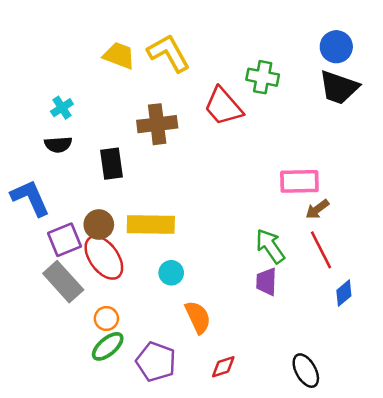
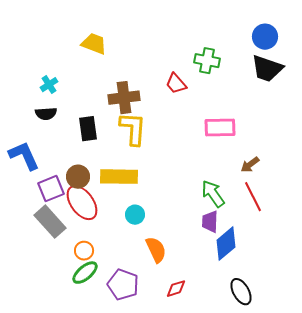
yellow L-shape: (169, 53) -> (133, 129), moved, turned 33
red trapezoid: (223, 106) -> (176, 84), size x0.7
pink rectangle: (299, 181) -> (220, 128), moved
blue diamond: (344, 293) -> (226, 244), moved, size x1.6

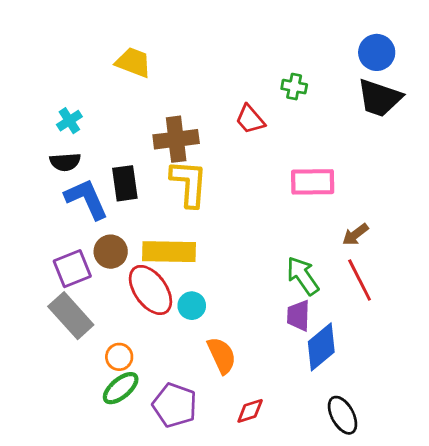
green cross: (207, 61) -> (294, 87), size x0.7
blue L-shape: (24, 156) -> (86, 199), moved
red ellipse: (82, 203) -> (150, 290), moved

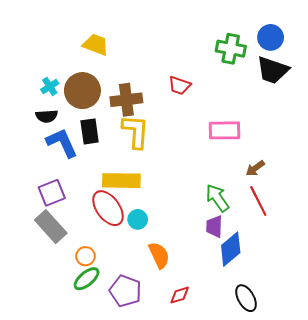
green cross: (294, 87) -> (231, 49), moved, size x1.6
red trapezoid: (250, 119) -> (180, 85), turned -30
brown circle: (111, 252) -> (82, 91), moved, size x1.5

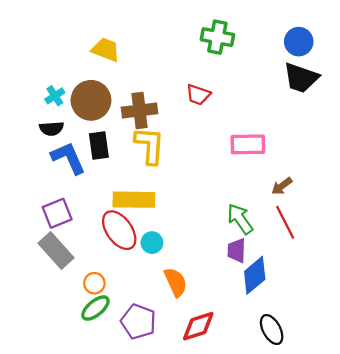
green cross: (231, 49) -> (217, 37), moved
red diamond: (180, 295) -> (198, 326), size x1.5

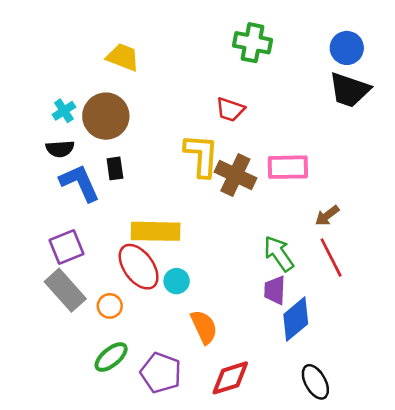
brown cross: (140, 110) -> (235, 175), moved, turned 32
black rectangle: (99, 145) -> (115, 168), size x0.7
yellow L-shape: (150, 145) -> (201, 155), moved
orange circle: (94, 283) -> (110, 306), moved

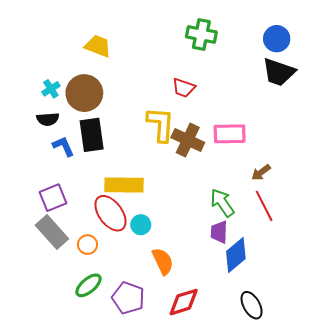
black rectangle: (115, 168) -> (92, 135), size x1.8
blue L-shape: (80, 183) -> (63, 146), size x0.7

